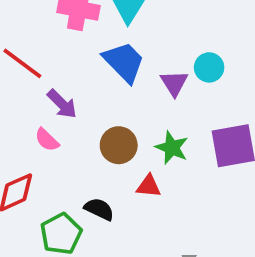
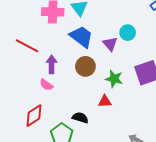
purple arrow: (62, 104) -> (52, 64), turned -126
brown circle: (119, 145) -> (85, 66), moved

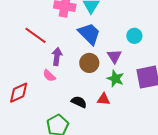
purple triangle: (110, 44) -> (114, 56), moved
red diamond: (34, 116) -> (19, 93), moved
black semicircle: (80, 118) -> (79, 102), moved

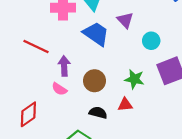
cyan circle: (134, 36) -> (151, 41), moved
purple triangle: (114, 56) -> (125, 20), moved
brown circle: (89, 63) -> (94, 81), moved

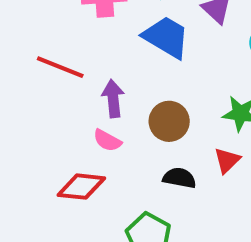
red triangle: (125, 105) -> (227, 160), turned -35
red diamond: (28, 114) -> (81, 187), moved, turned 45

